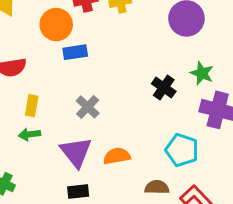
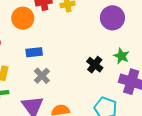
blue rectangle: (75, 52) -> (34, 52), moved

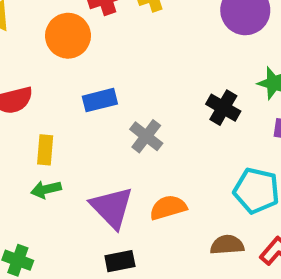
gray cross: (42, 76) -> (146, 136), moved

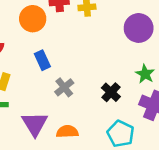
blue rectangle: (100, 100) -> (42, 60), turned 66
black cross: (223, 108) -> (111, 92), moved

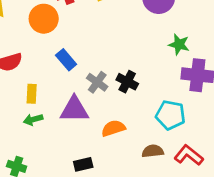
black cross: (111, 92) -> (127, 82), moved
purple triangle: (35, 124) -> (74, 109), moved, turned -44

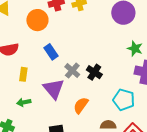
purple triangle: (74, 109) -> (54, 89), turned 45
green arrow: (33, 119) -> (24, 102), moved
orange semicircle: (113, 128) -> (81, 105), turned -42

